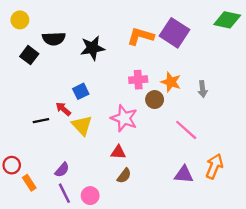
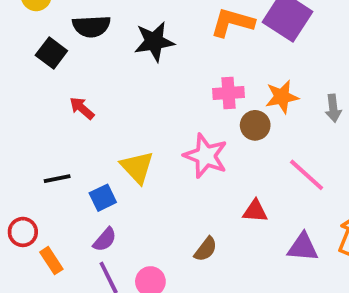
orange star: (171, 82) -> (282, 97), turned -30
blue square: (81, 91) -> (103, 198), moved
red arrow: (63, 109) -> (82, 108), moved
black line: (41, 121) -> (57, 179), moved
red triangle: (118, 152) -> (255, 211), moved

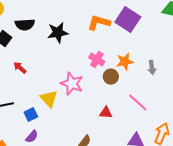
pink cross: (229, 93) -> (97, 60), turned 35
pink star: (206, 156) -> (72, 84), moved
red triangle: (255, 211) -> (106, 113), moved

